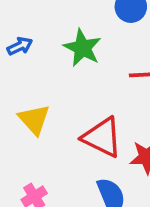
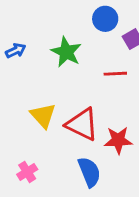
yellow triangle: (34, 119) -> (43, 116), moved

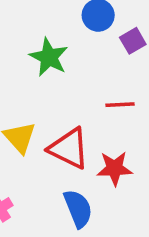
red line: (115, 74) -> (120, 105), moved

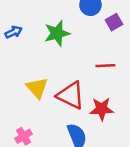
green star: (49, 57) -> (57, 33), turned 30

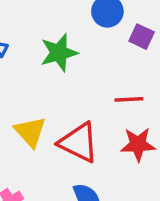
purple square: (114, 22) -> (142, 37), turned -35
red star: (102, 109) -> (138, 144), moved

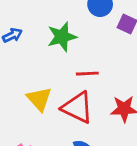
red line: (129, 99) -> (87, 74), moved

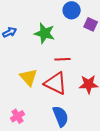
green star: (62, 37) -> (45, 33), turned 30

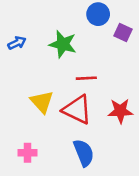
pink cross: (18, 116) -> (27, 153), turned 32

